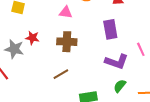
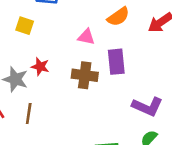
purple rectangle: (110, 29) -> (116, 62), moved
brown line: (61, 74) -> (29, 114), moved, turned -56

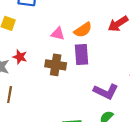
orange semicircle: (118, 17) -> (83, 30), moved

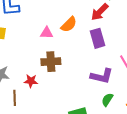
purple rectangle: (81, 55) -> (98, 38), moved
red star: (20, 57) -> (31, 81), moved

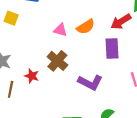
brown cross: (51, 62) -> (57, 61), turned 30
purple L-shape: (102, 76) -> (90, 82), moved

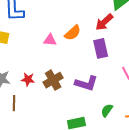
brown cross: (57, 61) -> (53, 80), moved, turned 30
red star: (32, 76) -> (28, 79), moved

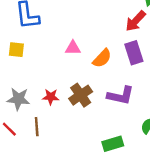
orange semicircle: (73, 33) -> (102, 58), moved

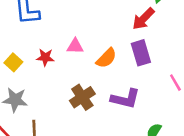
yellow square: (16, 50) -> (13, 62), moved, turned 35
red star: (51, 97) -> (45, 57), moved

